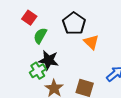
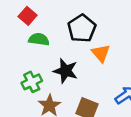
green semicircle: (40, 36) -> (39, 39), turned 63
black star: (49, 60) -> (66, 71), moved

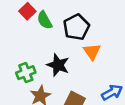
green semicircle: (39, 39) -> (45, 20), moved, turned -132

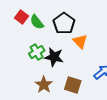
green cross: (26, 73) -> (37, 52), moved

